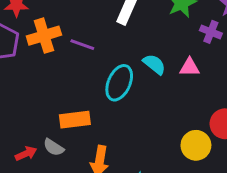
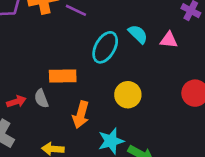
yellow circle: (196, 145) -> (128, 95), moved
gray semicircle: (54, 147) -> (41, 99), turned 30

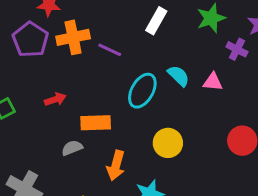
gray semicircle: (41, 99) -> (72, 148), turned 90
red arrow: (16, 102) -> (55, 99), moved

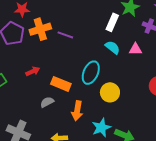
white rectangle: (156, 21) -> (112, 22), moved
cyan ellipse: (142, 91) -> (91, 73), moved
orange rectangle: (96, 123) -> (61, 84), turned 30

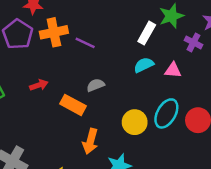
cyan semicircle: (113, 47) -> (144, 65), turned -70
cyan ellipse: (91, 73) -> (166, 113), moved
gray semicircle: (47, 102) -> (95, 85), moved

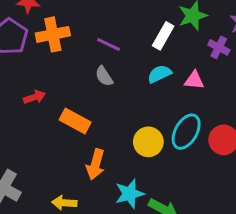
purple line: (85, 43) -> (109, 44), moved
gray semicircle: (95, 85) -> (104, 76), moved, turned -102

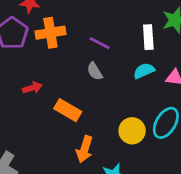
white rectangle: (163, 36) -> (148, 37), turned -35

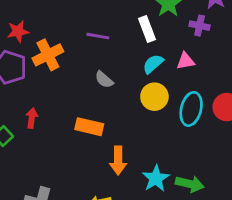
purple line: (100, 43) -> (98, 36), moved
red arrow: (32, 88) -> (32, 118), moved, turned -48
yellow circle: (132, 131) -> (154, 97), moved

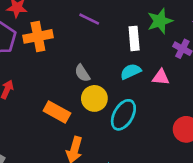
purple line: (98, 36) -> (89, 19), moved
yellow circle: (154, 97) -> (94, 98), moved
cyan ellipse: (191, 109) -> (123, 115), moved

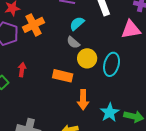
cyan semicircle: (131, 71) -> (77, 23), moved
pink triangle: (161, 77) -> (131, 29), size x1.5

